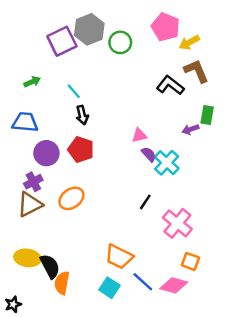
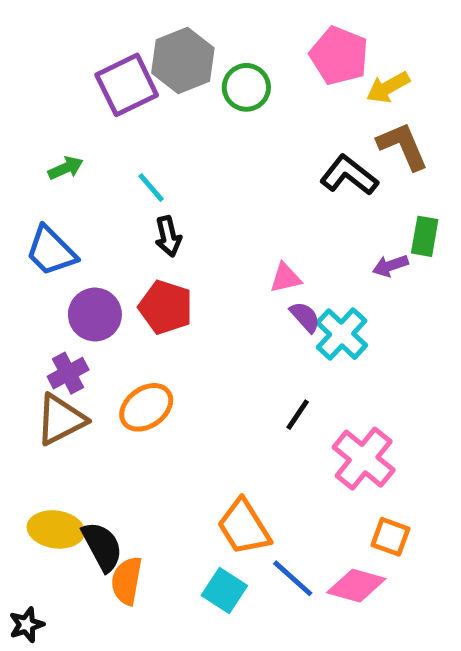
blue trapezoid: (25, 122) -> (51, 251), turned -140
orange trapezoid: (119, 257) -> (244, 527), turned 32

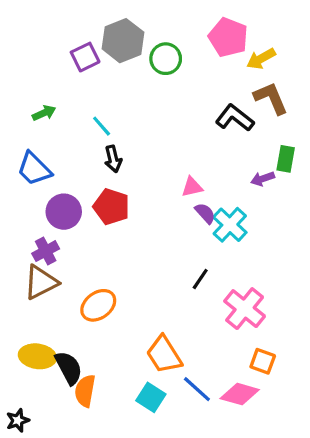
purple square: (127, 85) -> (85, 57), size x0.7
orange ellipse: (146, 407) -> (98, 305), moved

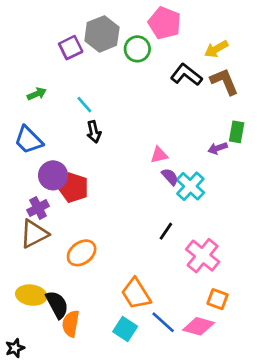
pink pentagon: (228, 37) -> (165, 23), moved
black L-shape: (235, 118) -> (186, 75), moved
red pentagon: (111, 207) -> (73, 188), moved

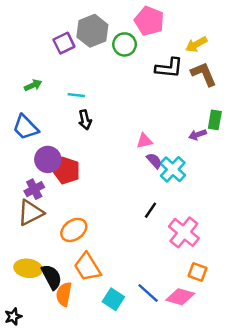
black L-shape: (186, 75) -> (169, 68), turned 148
cyan line: (84, 105) -> (76, 95), turned -42
orange trapezoid: (136, 294) -> (87, 267), moved

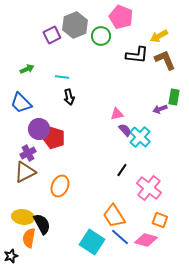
orange ellipse: (74, 230) -> (60, 186), turned -30
orange trapezoid: (87, 267) -> (114, 216), moved
orange semicircle: (64, 294) -> (29, 238), moved
cyan square: (113, 299) -> (92, 242), size x1.4

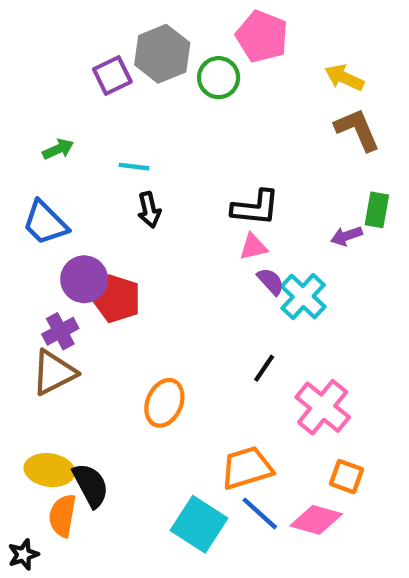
yellow arrow: (159, 36) -> (344, 78), turned 54
black L-shape: (137, 55) -> (255, 208), moved
orange ellipse: (60, 186) -> (164, 403), moved
orange trapezoid: (114, 216) -> (247, 468), turned 105

